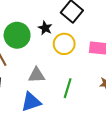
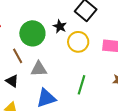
gray triangle: (36, 75) -> (39, 69), moved

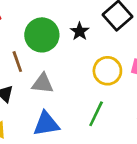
yellow circle: (78, 42) -> (107, 71), moved

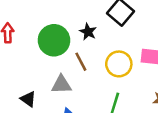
brown line: (17, 62) -> (81, 62), moved

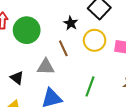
green circle: (54, 40) -> (27, 30), moved
yellow circle: (119, 64) -> (95, 40), moved

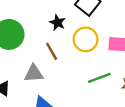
green line: (90, 86) -> (99, 78), moved, turned 54

